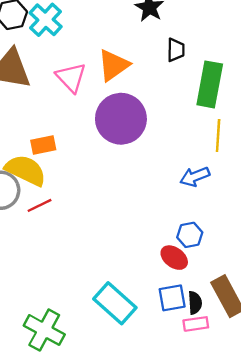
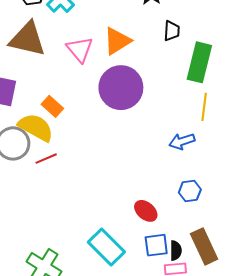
orange rectangle: (43, 145) -> (52, 106), turned 50
blue hexagon: (190, 235) -> (190, 191), moved
red ellipse: (174, 258) -> (146, 211), moved

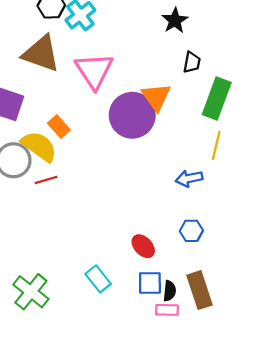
orange triangle: (117, 41) -> (156, 97), moved, turned -40
pink triangle: (80, 49) -> (94, 71), size x1.4
cyan rectangle: (106, 247) -> (98, 279), size x0.7

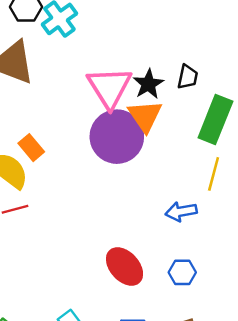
black star: (175, 21) -> (148, 84), moved
pink triangle: (94, 71) -> (109, 87), moved
red ellipse: (143, 246) -> (125, 266), moved, size x1.4

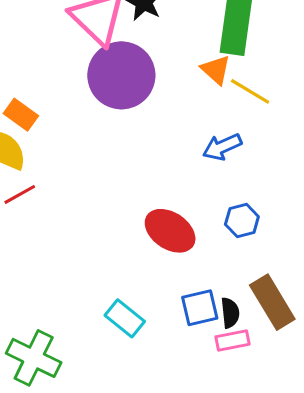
orange triangle: (145, 116) -> (216, 70), moved, size x0.7
yellow line: (214, 174) -> (250, 91), turned -60

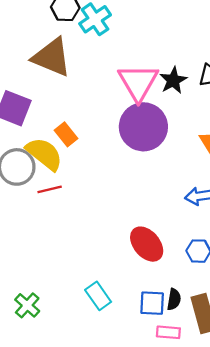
black semicircle: (230, 313) -> (174, 299), moved
green cross: (34, 358) -> (27, 305), size x0.7

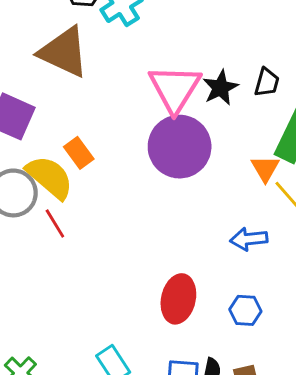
red line: (50, 189) -> (55, 224), turned 70
red ellipse: (147, 244) -> (178, 299), turned 51

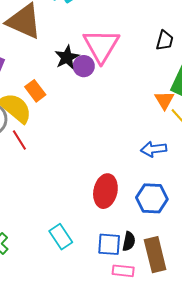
black star: (220, 88) -> (67, 57), moved
purple circle: (180, 147) -> (84, 66), moved, size x0.5
blue hexagon: (245, 310) -> (152, 198), size x1.4

